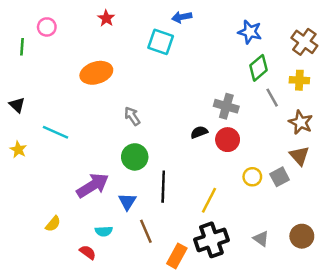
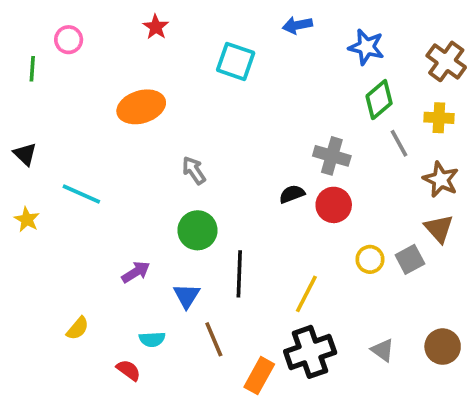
blue arrow: (182, 17) -> (297, 25), moved
purple arrow: (93, 185) -> (136, 272), size x0.6

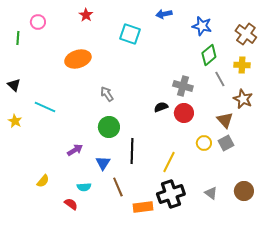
brown triangle: (439, 229) -> (225, 120), moved
orange rectangle: (259, 376) -> (143, 207), turned 54

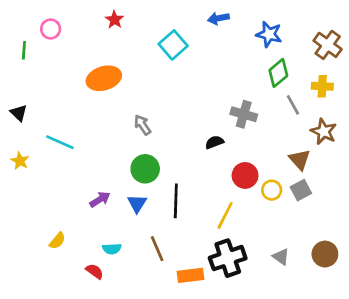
cyan square: (130, 34) -> (173, 45), turned 30
red circle: (184, 113) -> (245, 175), moved
blue triangle: (103, 163) -> (137, 203), moved

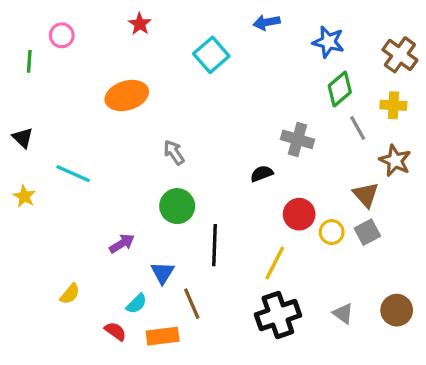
blue triangle: (137, 203) -> (163, 273), moved
cyan semicircle: (112, 249) -> (137, 304), turned -42
orange rectangle: (190, 275) -> (163, 336), moved

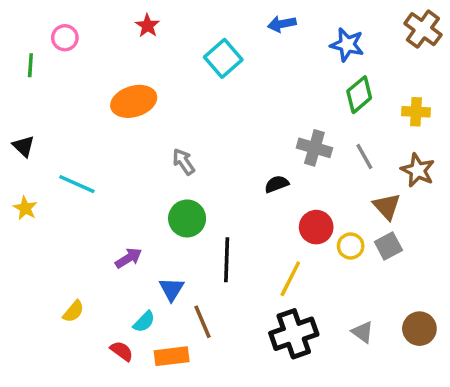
brown cross: (400, 55) -> (423, 29), moved
gray line: (358, 128) -> (364, 156), moved

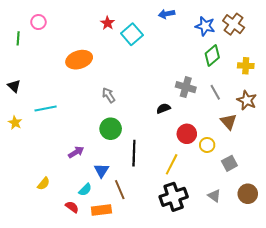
red star: (147, 26) -> (108, 23), moved
brown cross: (423, 29) -> (234, 24), moved
cyan line: (77, 184) -> (46, 108), turned -35
gray square: (388, 246) -> (229, 163), moved

